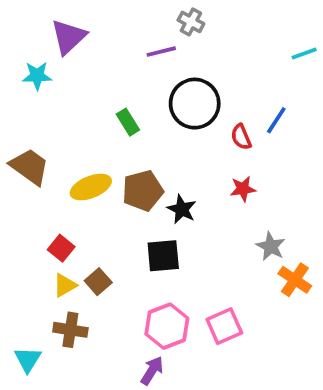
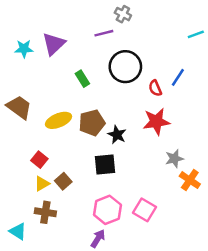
purple triangle: (69, 37) -> (54, 44), moved
red star: (243, 189) -> (156, 122), size x1.6
gray star: (271, 246) -> (174, 159), turned 30
pink square: (224, 326) -> (144, 210), turned -35
cyan triangle: (28, 360) -> (18, 231), turned -30

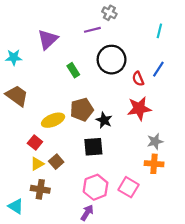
cyan line: (196, 34) -> (159, 31), moved, turned -56
cyan star: (24, 49) -> (14, 57), moved
yellow ellipse: (58, 120) -> (53, 120), moved
orange cross: (190, 180) -> (154, 164), moved, turned -30

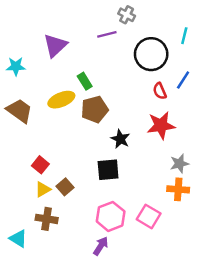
black circle: (112, 60) -> (151, 54), moved
brown pentagon: (82, 110) -> (95, 109), moved
yellow ellipse: (53, 120) -> (61, 100), moved

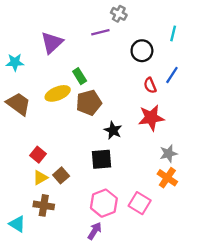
black circle: (151, 54) -> (142, 51), size x0.7
orange cross: (178, 189) -> (167, 178), turned 30

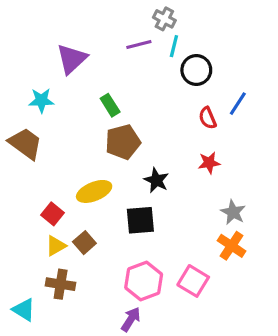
cyan line: (173, 33) -> (174, 46), moved
cyan star: (15, 62) -> (41, 100), moved
yellow ellipse: (58, 93) -> (94, 191), moved
red star: (151, 118) -> (209, 163), size x0.6
gray star: (168, 153) -> (233, 212), turned -30

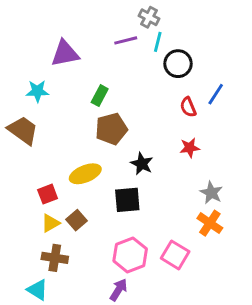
purple triangle: (72, 59) -> (65, 53), turned 32
green rectangle: (110, 105) -> (100, 96), turned 60
red square: (53, 214) -> (48, 194), turned 30
cyan triangle: (24, 310) -> (37, 290), moved

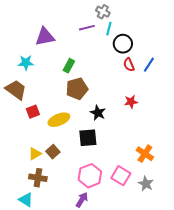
red semicircle: (188, 107) -> (129, 65), moved
gray star: (211, 193) -> (146, 184), moved
red square: (48, 194) -> (33, 112), moved

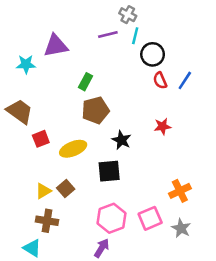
cyan star: (26, 63) -> (26, 64), moved
orange cross: (145, 154) -> (180, 191), turned 30
pink square: (121, 176) -> (150, 218), turned 36

